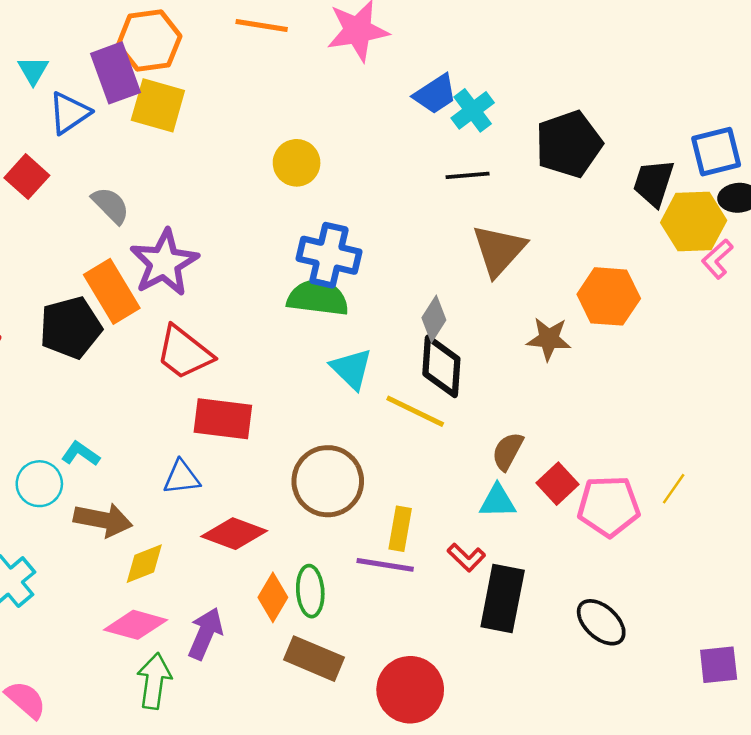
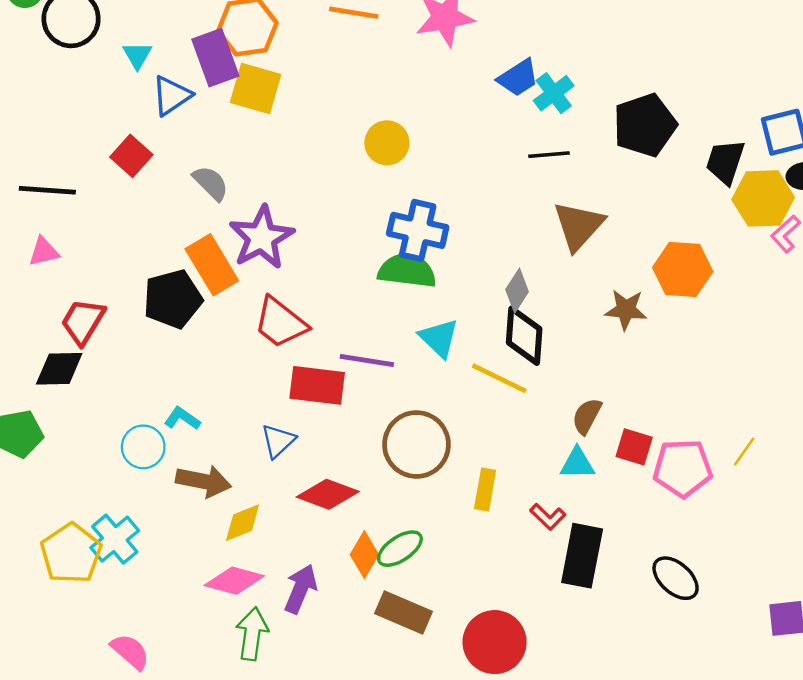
blue triangle: (182, 477) -> (278, 441), turned -36
red square: (557, 484) -> (634, 447), turned -30
purple line: (385, 565) -> (367, 361), moved
green ellipse: (310, 591) -> (400, 549), turned 60

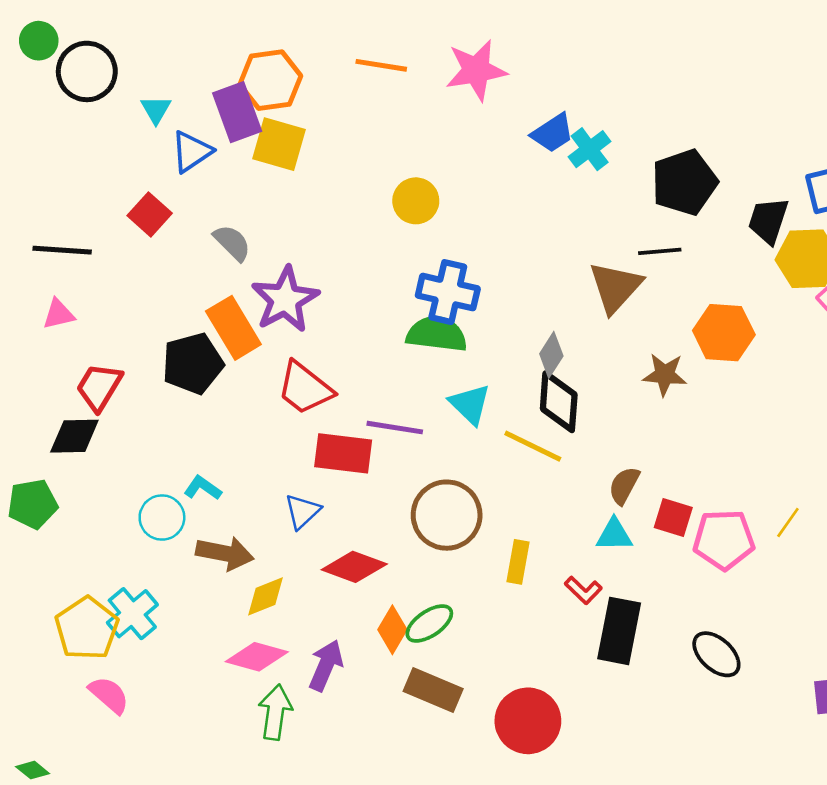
black line: (549, 155) -> (660, 251), moved
pink semicircle: (130, 652) -> (109, 695), moved

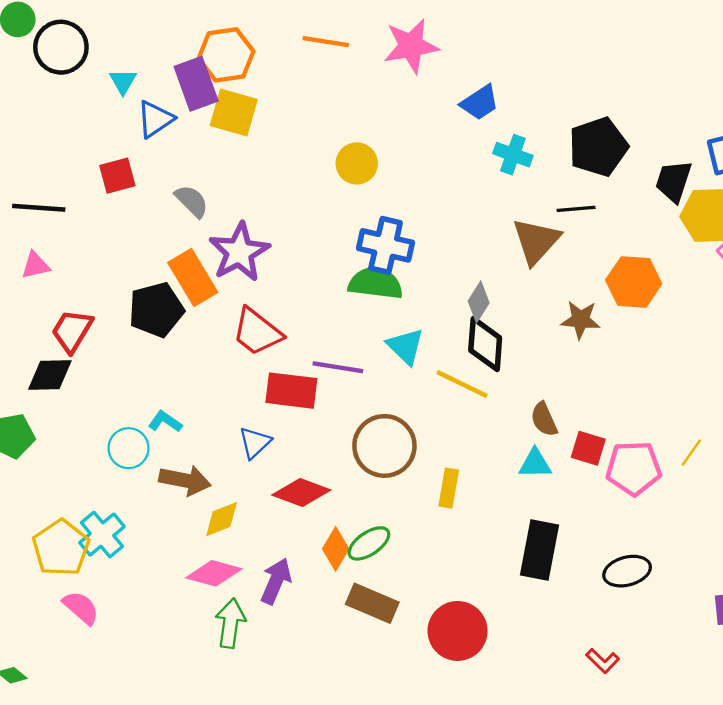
cyan cross: (590, 149) -> (513, 155), moved, turned -33
red square: (150, 214) -> (117, 176), turned 33
brown semicircle: (624, 485) -> (544, 419), turned -52
red L-shape: (583, 590) -> (603, 661), moved
black ellipse: (716, 654) -> (627, 571), turned -57

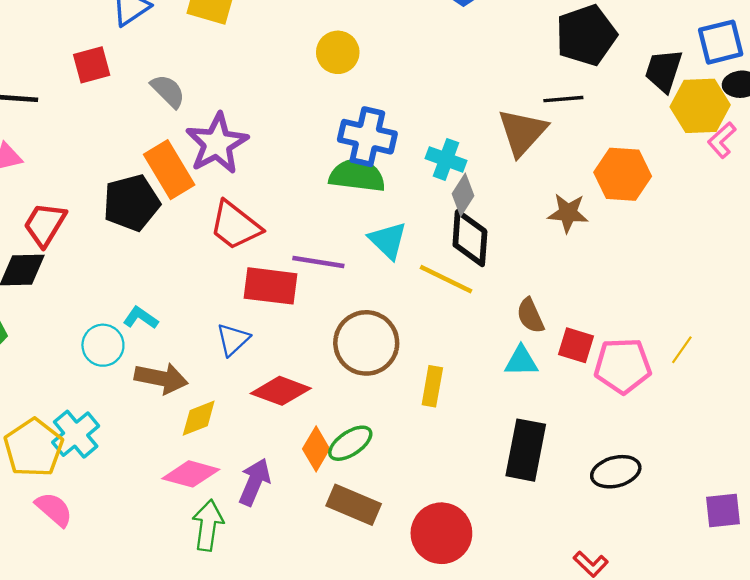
cyan cross: (513, 155) -> (446, 159), moved

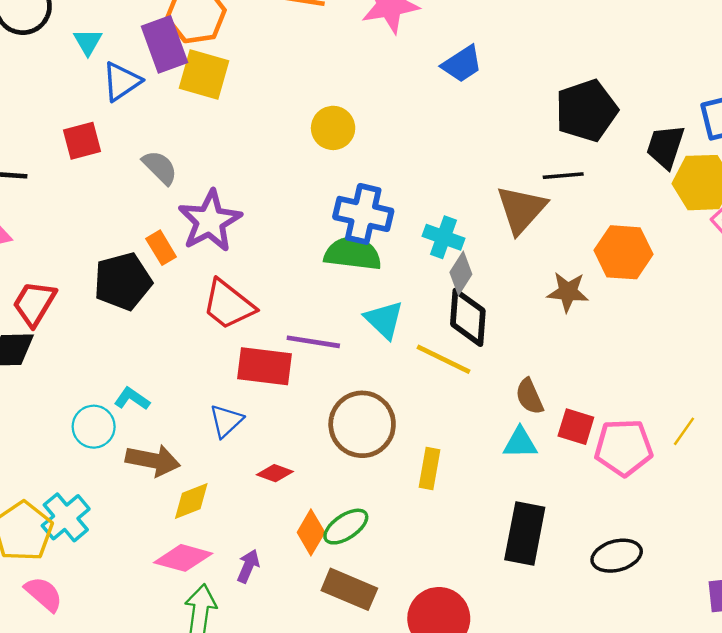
orange rectangle: (169, 170) -> (161, 248), size x0.6
red diamond: (281, 391) -> (275, 473), size x0.6
purple arrow: (255, 482) -> (248, 566), size x0.7

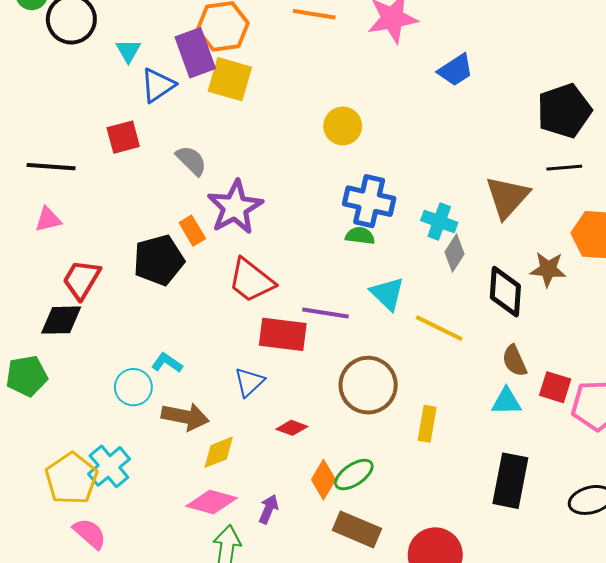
black line: (563, 176) -> (564, 168), moved
green semicircle: (353, 253) -> (360, 236), size x0.6
black diamond: (468, 317) -> (505, 292), moved

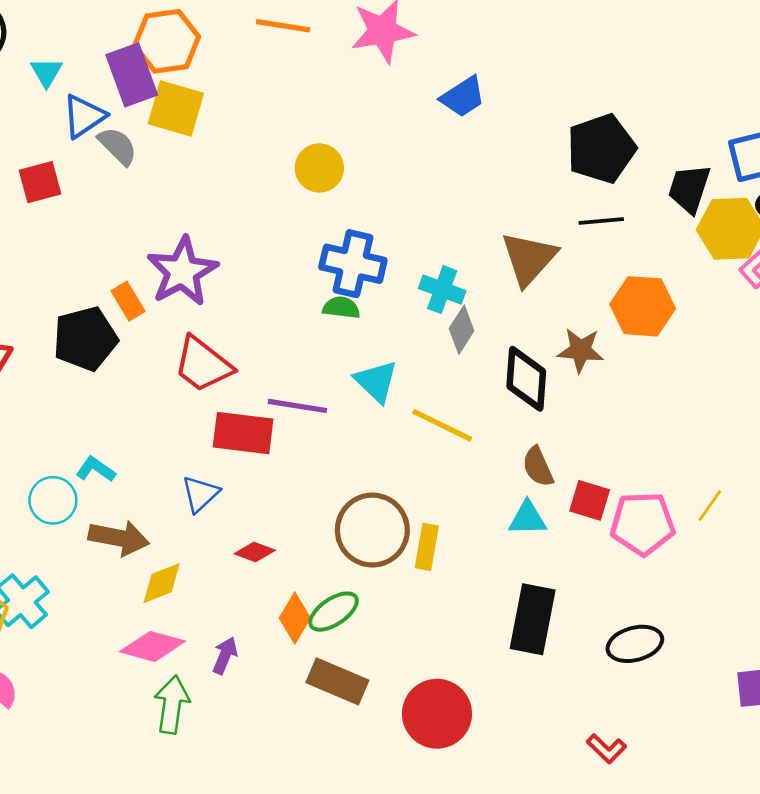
gray semicircle: (191, 161) -> (118, 146), moved
brown circle: (368, 385) -> (372, 530), moved

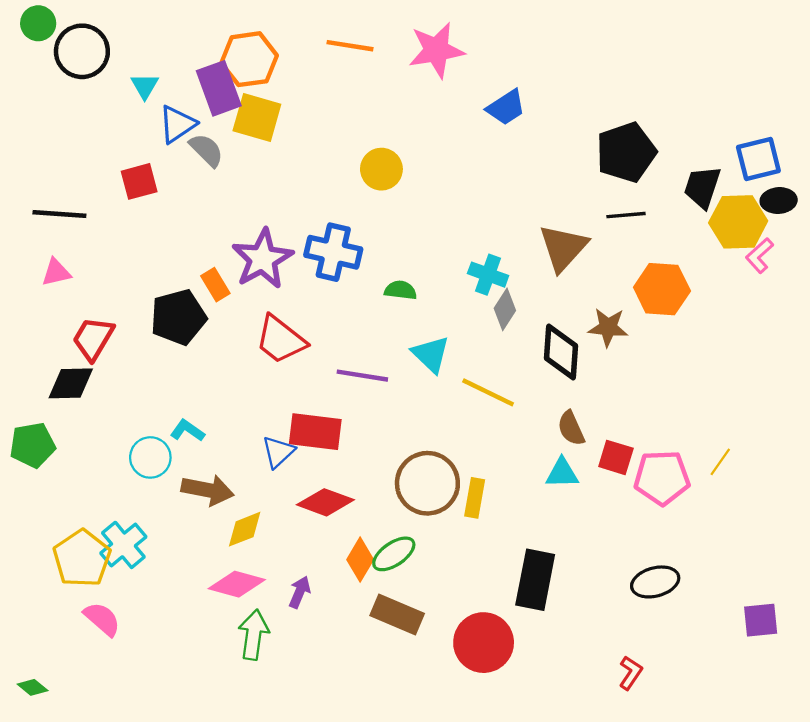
blue cross: (353, 264) -> (333, 252), moved
red rectangle: (243, 433) -> (315, 432), moved
red diamond: (255, 552) -> (325, 502), size x1.6
black rectangle: (533, 619) -> (535, 580), moved
red L-shape: (606, 749) -> (631, 673), turned -100

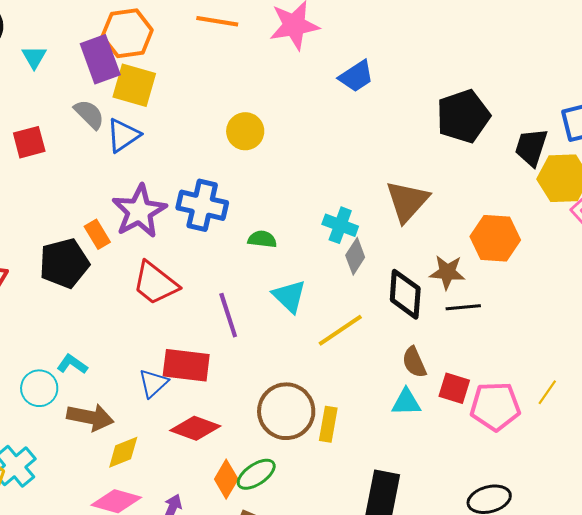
blue triangle: (177, 124) -> (123, 135), moved
black line: (626, 215) -> (463, 307), moved
purple line: (362, 376) -> (228, 315), turned 63
yellow line: (488, 392) -> (340, 330), turned -60

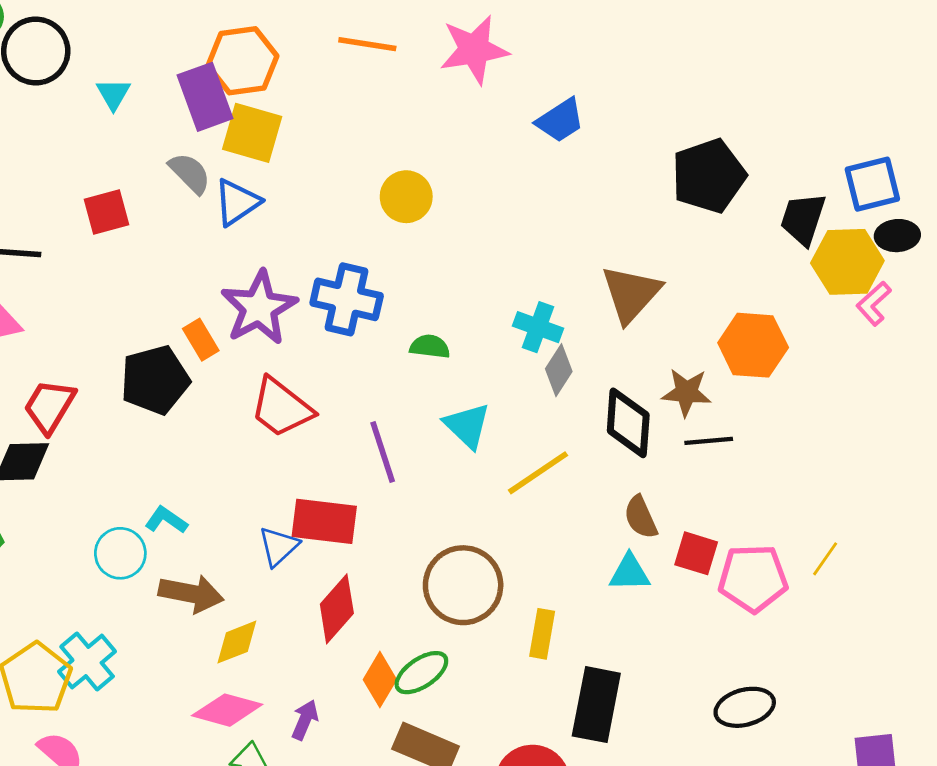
yellow rectangle: (328, 424) -> (542, 634), moved
red diamond: (195, 428) -> (337, 609), turned -69

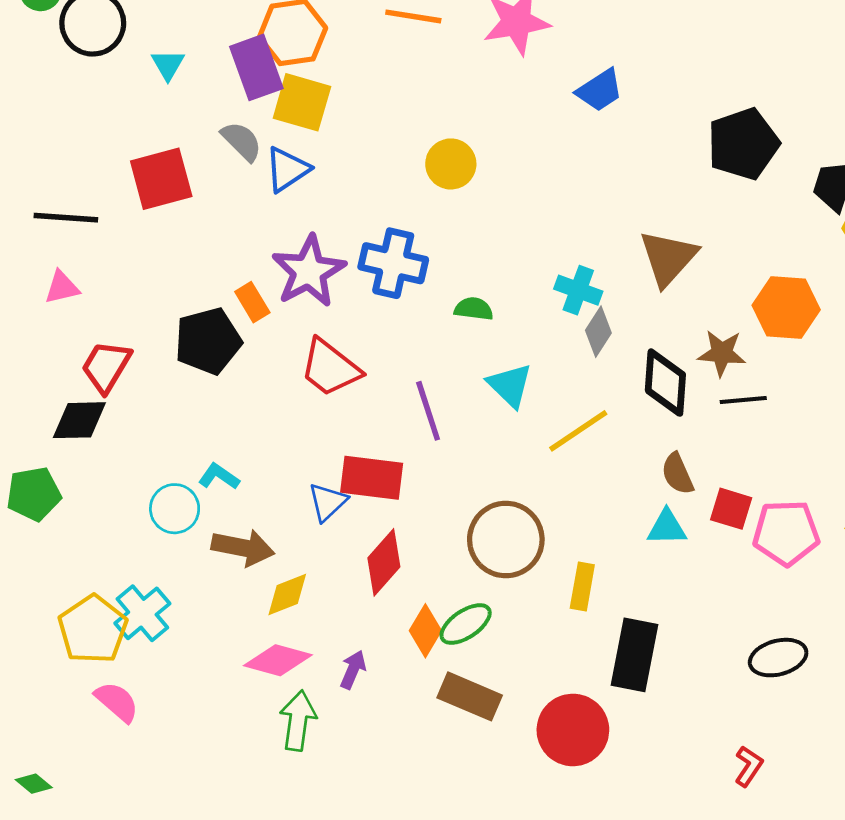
red square: (106, 212) -> (161, 179), size x1.4

